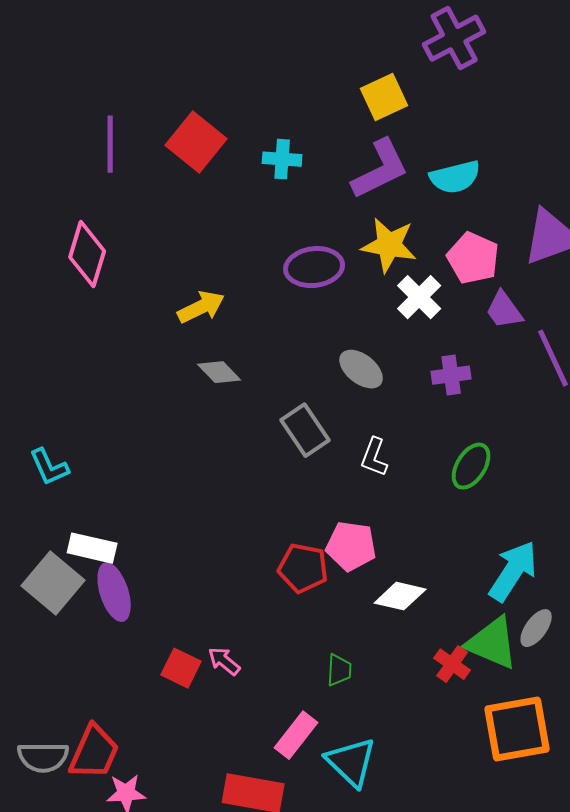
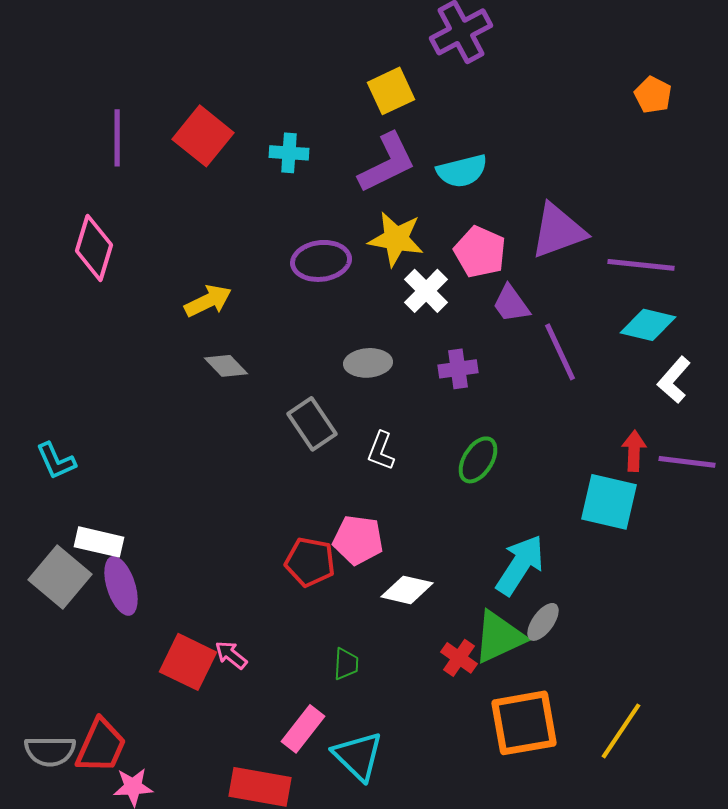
gray ellipse: (361, 369) -> (368, 363), turned -42
green triangle: (492, 643) -> (499, 637), turned -48
red square: (181, 668) -> (188, 662), size x1.4

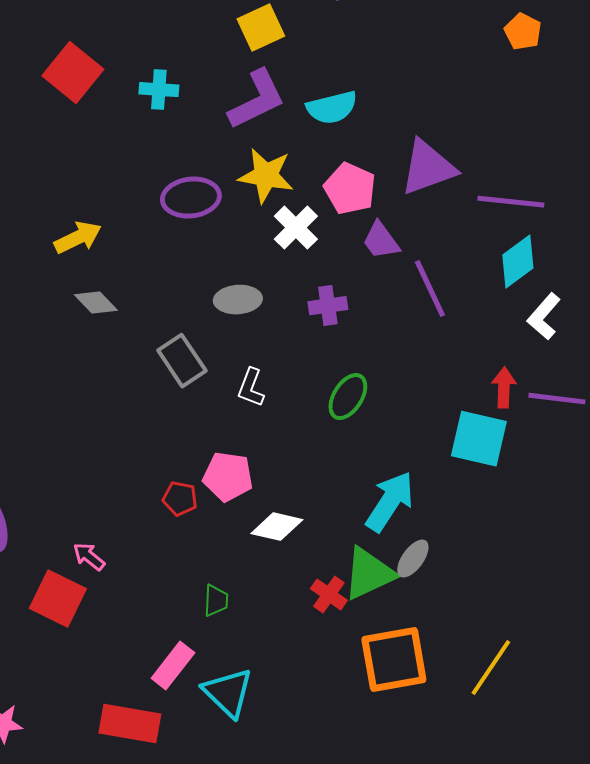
cyan diamond: (648, 325) -> (518, 262), turned -50
red pentagon: (310, 562) -> (180, 499), size x0.7
pink arrow: (231, 655) -> (89, 557), moved

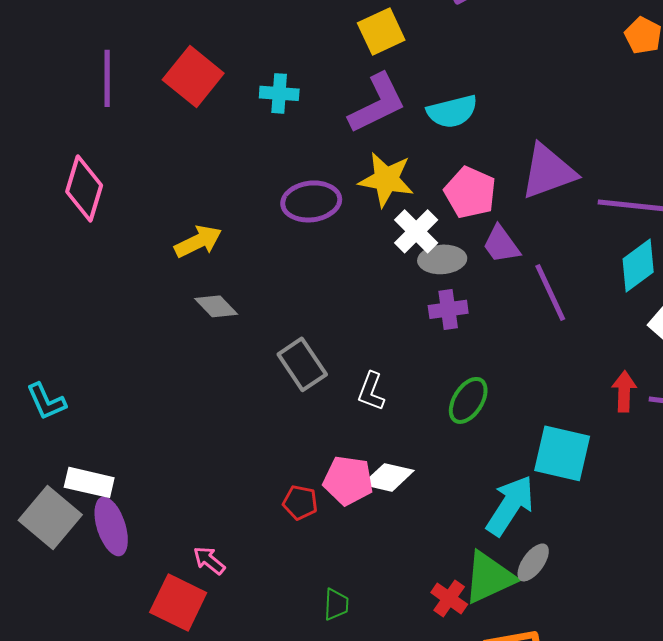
gray ellipse: (238, 300) -> (442, 259), moved
cyan square: (479, 439) -> (562, 453), moved
white diamond: (277, 527) -> (388, 477), moved

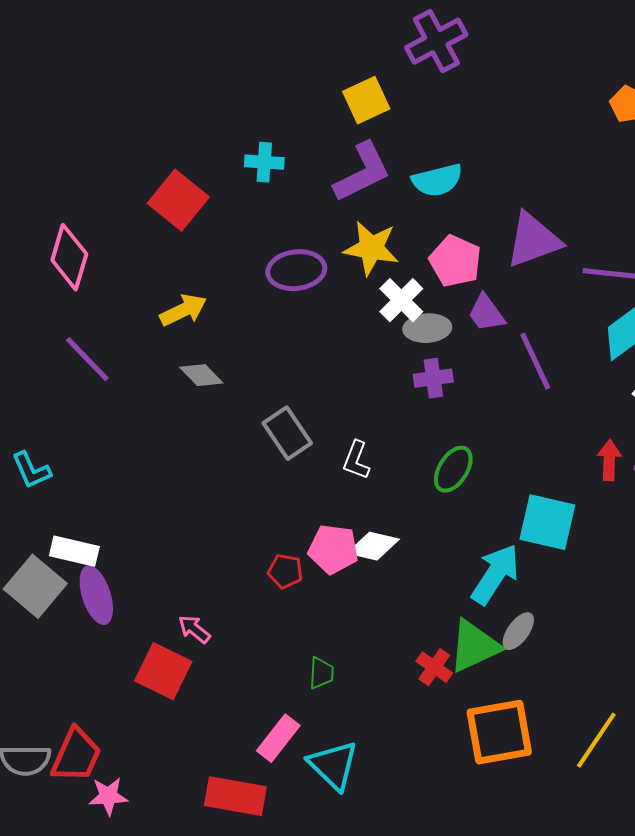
red square: (193, 76) -> (178, 200), moved
purple line: (107, 78) -> (87, 359), moved, turned -44

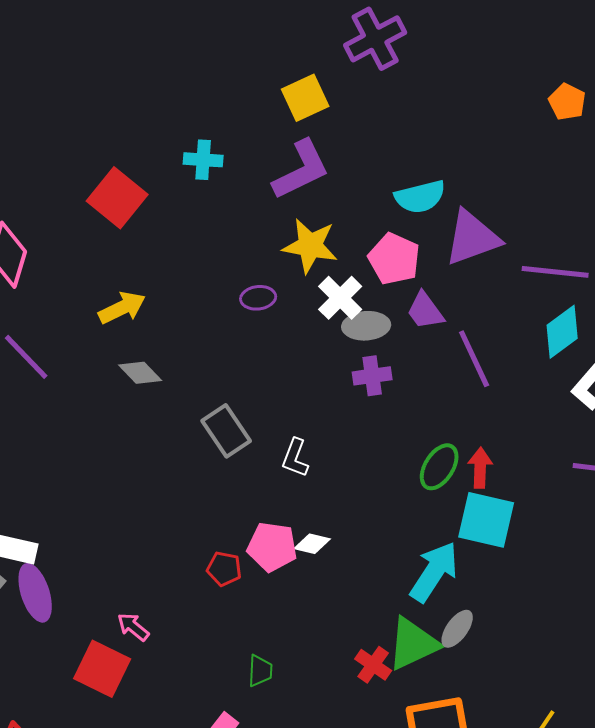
cyan semicircle: (437, 180) -> (420, 197), moved
purple ellipse: (296, 270) -> (258, 298), moved, size x0.6
red arrow: (609, 460) -> (480, 468), moved
green ellipse: (453, 469) -> (439, 467), moved
white diamond: (373, 546) -> (312, 544), size x0.7

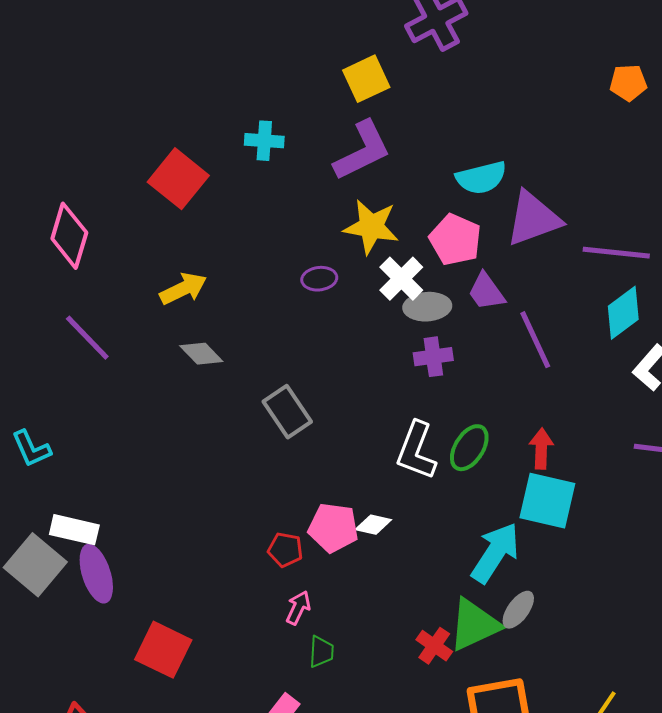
orange pentagon: (567, 102) -> (628, 83), turned -30
white L-shape: (295, 458) -> (416, 451), moved, size x1.5
green ellipse: (439, 467) -> (469, 448), moved
pink arrow: (133, 627) -> (298, 608), moved, turned 76

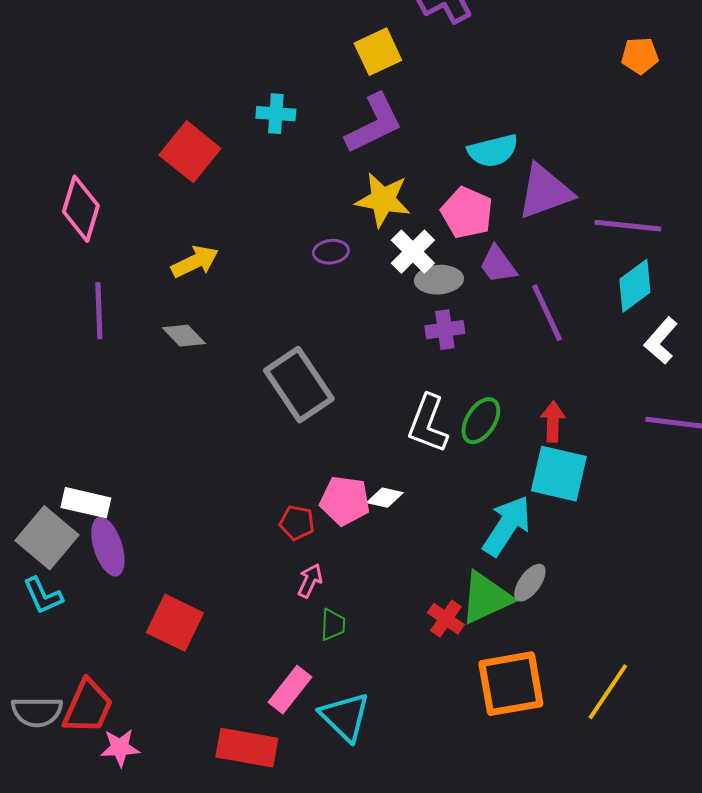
purple line: (87, 338) -> (99, 311), turned 42
gray diamond: (201, 354) -> (184, 336), moved
gray rectangle: (287, 412) -> (299, 385), size x1.4
cyan L-shape: (31, 449) -> (43, 596), moved

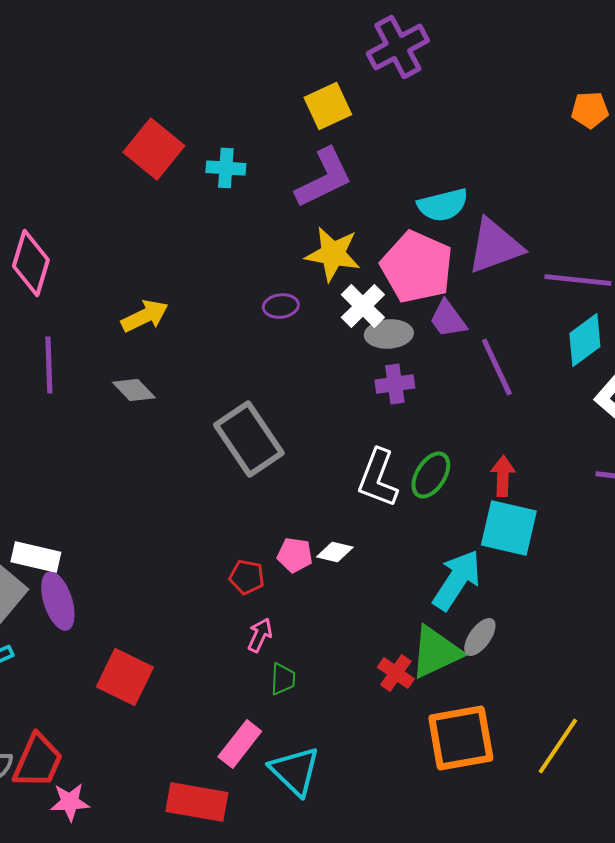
red square: (190, 152) -> (154, 149), moved
pink pentagon: (467, 213) -> (417, 267), size x1.4
pink pentagon: (345, 501) -> (295, 555), size x0.7

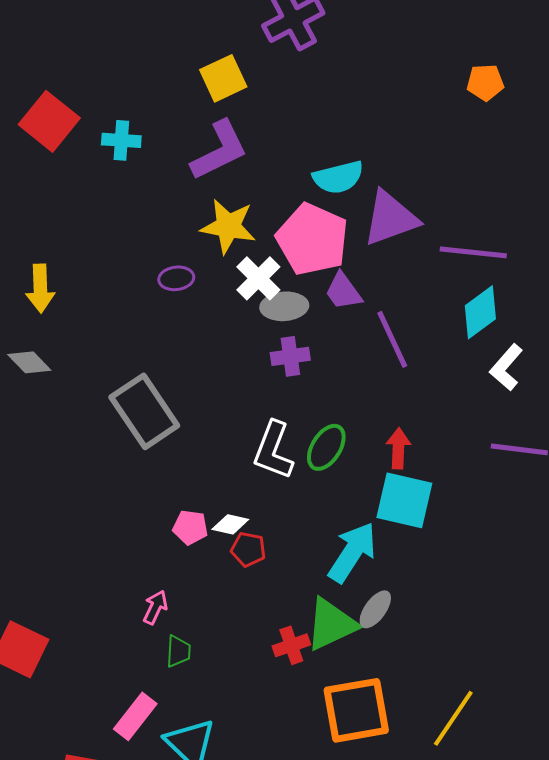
yellow arrow: (145, 316) -> (40, 288), turned 114
red pentagon: (247, 577) -> (248, 549), moved
red cross: (396, 673) -> (291, 645), turned 36

